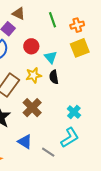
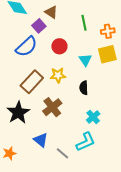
cyan triangle: (51, 57) -> (85, 60), moved
black semicircle: (54, 77) -> (84, 88), moved

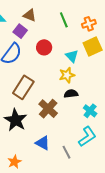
yellow star: (58, 75) -> (67, 75), moved
black semicircle: (84, 88) -> (71, 94), moved, turned 96
gray line: (62, 153) -> (66, 152), turned 32

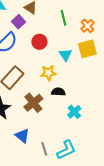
orange cross: (89, 24) -> (87, 26), turned -32
yellow star: (67, 75) -> (48, 73), moved
cyan L-shape: (87, 137) -> (66, 150), moved

